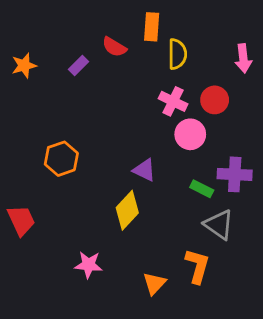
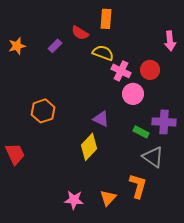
yellow semicircle: (177, 54) -> (103, 53), moved, turned -70
pink star: (89, 265) -> (74, 200), moved

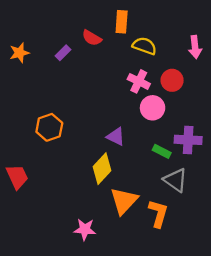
yellow semicircle: (103, 53) -> (145, 46), moved
orange triangle: (108, 198) -> (124, 201), moved, size x1.5

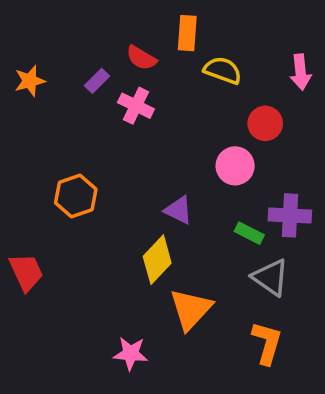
pink cross: (139, 81) -> (136, 106), moved
orange L-shape: (158, 213) -> (267, 343), moved

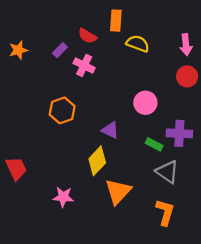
red circle: (265, 123) -> (187, 76), moved
orange hexagon: (76, 196) -> (62, 110), moved
pink star: (131, 354) -> (63, 197), moved

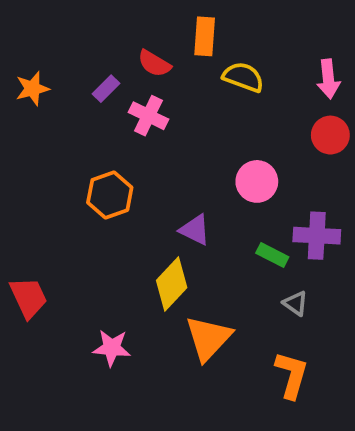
gray triangle: (167, 172) -> (296, 303), size x0.6

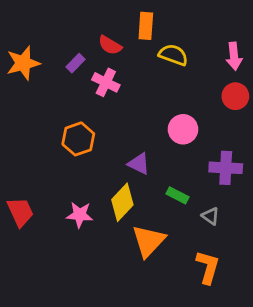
orange star: (32, 89) -> (23, 63), size x1.4
green rectangle: (272, 255) -> (177, 195), moved
pink star: (112, 348) -> (80, 215), moved

